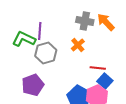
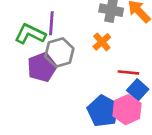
purple pentagon: (33, 85) -> (42, 67), moved

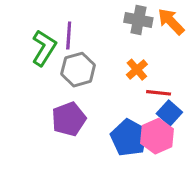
green L-shape: (30, 34) -> (44, 48), turned 96
orange cross: (102, 42) -> (137, 70), moved
purple pentagon: (42, 67) -> (69, 119), moved

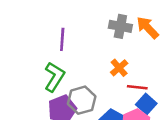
green L-shape: (44, 48) -> (54, 77), moved
gray hexagon: (78, 70) -> (82, 100), moved

